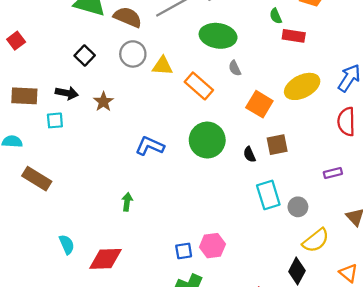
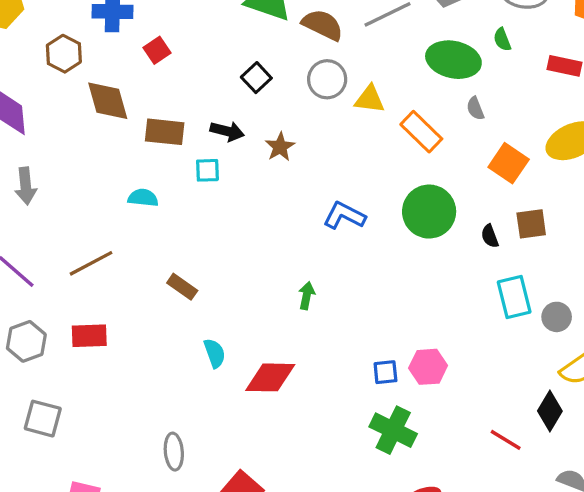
green semicircle: (276, 16) -> (502, 39), moved
brown rectangle: (37, 179) -> (182, 287), moved, size x0.7

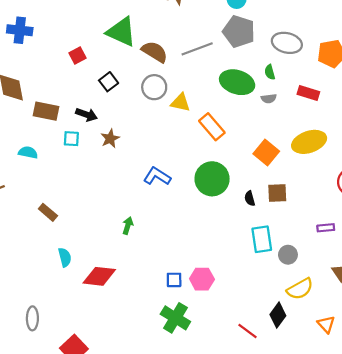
red square: (157, 50) -> (78, 55), moved
gray semicircle: (475, 108) -> (269, 99), moved, turned -80
brown star: (280, 147) -> (110, 139), moved

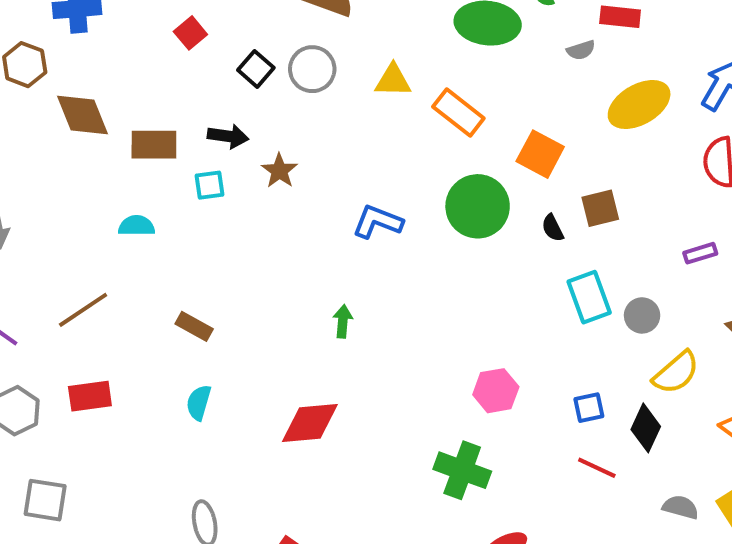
gray circle: (154, 87) -> (312, 69), moved
gray semicircle: (269, 99) -> (581, 50), moved
orange square: (266, 152) -> (540, 154), moved
cyan semicircle: (65, 257) -> (199, 403), moved, turned -138
blue square: (174, 280) -> (589, 408), moved

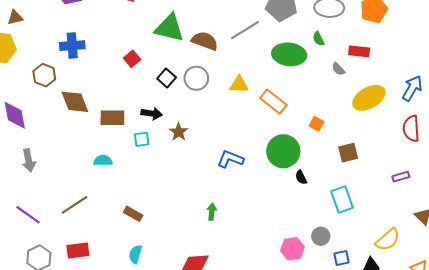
gray semicircle: (581, 50) -> (338, 69), turned 64
orange square: (540, 154) -> (317, 124), size x0.6
black semicircle: (553, 228) -> (301, 177), moved
gray circle: (642, 315) -> (321, 236), moved

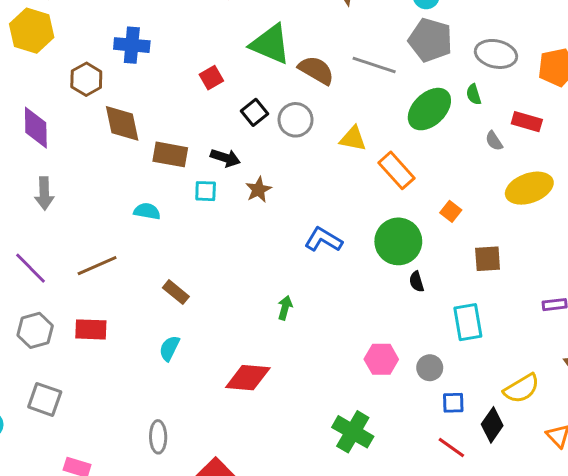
gray line: (245, 30) -> (374, 65), turned 40
green ellipse: (289, 54) -> (429, 109), turned -60
pink hexagon: (292, 249) -> (381, 359), moved

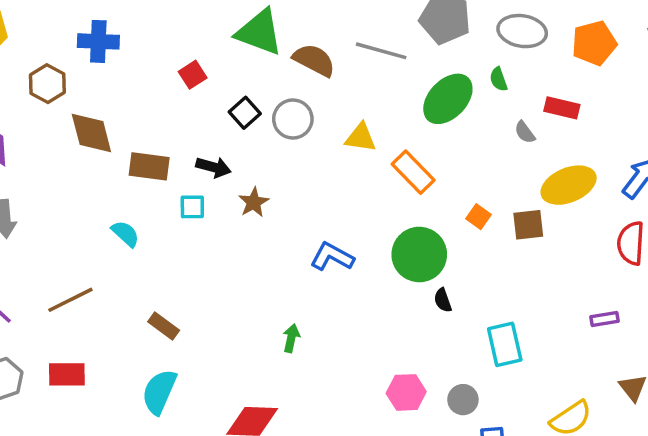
cyan semicircle: (147, 211) -> (125, 234), turned 35
brown square: (488, 259) -> (528, 225), moved
cyan semicircle: (169, 348) -> (159, 392), size x1.5

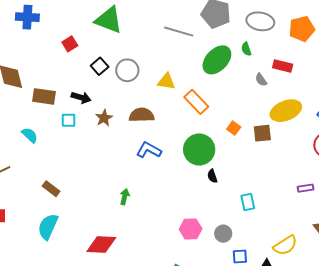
blue cross: (98, 41) -> (27, 17), moved
brown semicircle: (314, 60) -> (142, 115), moved, turned -30
cyan rectangle: (505, 344) -> (248, 202), size x0.7

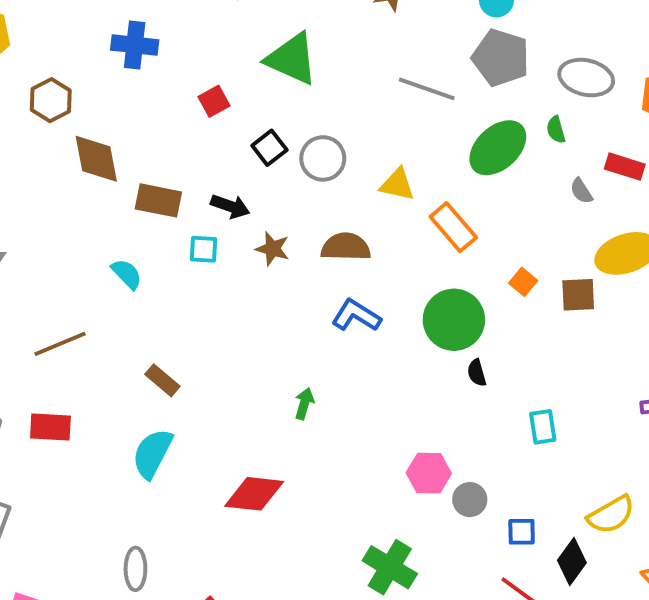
brown star: (104, 118) -> (273, 249), turned -30
gray circle: (223, 234) -> (470, 500), moved

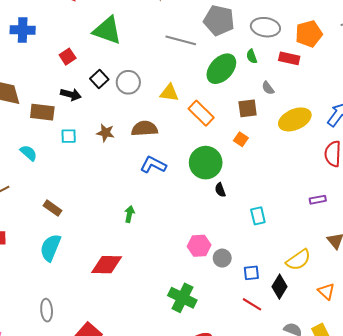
red rectangle: (625, 167) -> (289, 58), moved
black arrow: (230, 206) -> (71, 94), moved
brown square: (578, 295) -> (248, 108), moved

